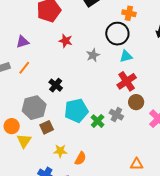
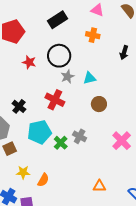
black circle: (117, 34) -> (59, 56), moved
gray star: (93, 55) -> (67, 77), moved
red cross: (127, 81) -> (55, 100), moved, turned -30
brown circle: (136, 102) -> (99, 104), moved

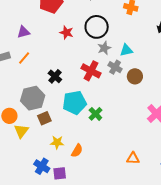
gray cross: (80, 136) -> (115, 67), moved

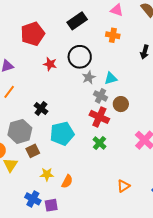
red cross: (91, 71) -> (99, 117), moved
green cross: (95, 114) -> (100, 143), moved
orange triangle: (133, 158) -> (123, 186), turned -32

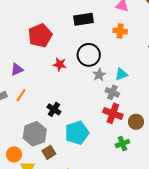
black rectangle: (77, 21) -> (83, 19), turned 30
brown circle: (121, 104) -> (136, 122), moved
green cross: (100, 143) -> (122, 144), moved, turned 32

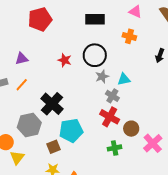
red pentagon: (40, 35) -> (40, 19), moved
black cross: (54, 109) -> (52, 104), size x1.6
brown square: (49, 152) -> (54, 147), moved

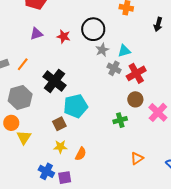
purple triangle: (22, 59) -> (36, 34), moved
red cross: (110, 117) -> (136, 73), moved, turned 36
gray hexagon: (29, 125) -> (20, 97), moved

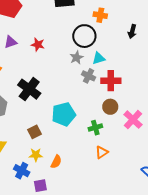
black circle: (93, 29) -> (84, 36), moved
red cross: (136, 73) -> (111, 81), turned 30
cyan pentagon: (76, 106) -> (64, 114), moved
orange triangle: (137, 158) -> (102, 152), moved
blue cross: (46, 171) -> (22, 171), moved

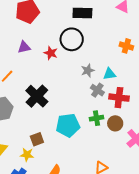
orange cross: (100, 15) -> (126, 46), moved
black circle: (84, 36) -> (72, 39), moved
green cross: (95, 128) -> (97, 118), moved
yellow star: (36, 155) -> (27, 155), moved

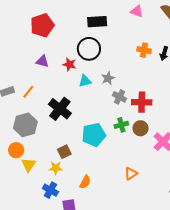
purple triangle: (24, 47) -> (42, 61), turned 32
cyan triangle: (109, 74) -> (85, 81), moved

